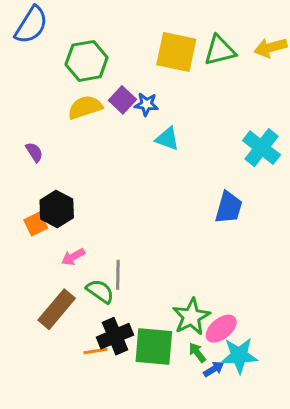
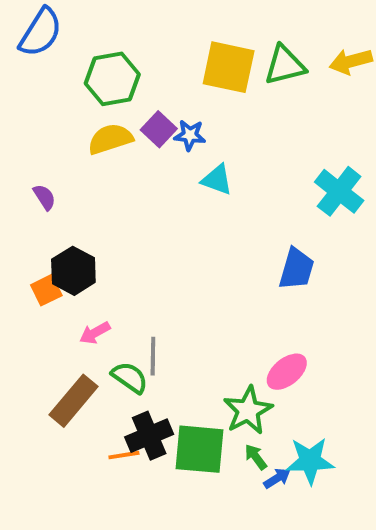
pink ellipse: (221, 329) -> (287, 372), moved

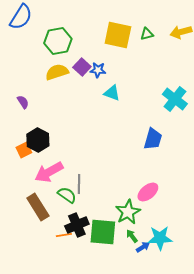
green triangle: (285, 65) -> (147, 34), size x0.6
pink arrow: (95, 333) -> (49, 172), size x1.8
brown rectangle: (73, 401) -> (38, 207), turned -72

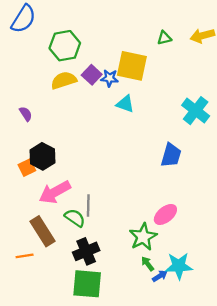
yellow square: (118, 35) -> (132, 66), moved
green square: (103, 232) -> (87, 284), moved
orange line: (64, 235) -> (25, 256), moved

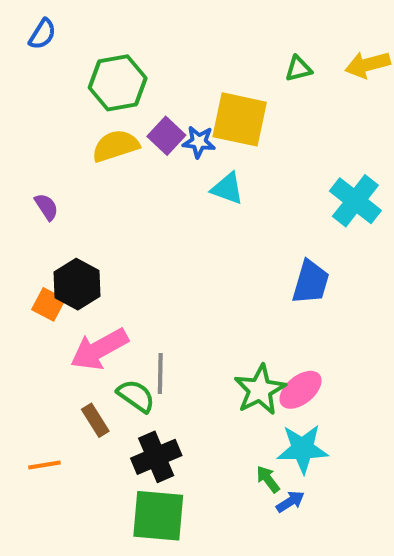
blue semicircle: (23, 19) -> (42, 34), size x0.6
orange square: (27, 168) -> (48, 304), turned -36
brown rectangle: (42, 231) -> (95, 420), moved, size x0.6
green star: (143, 237) -> (260, 390), moved
cyan star: (179, 266) -> (303, 449), moved

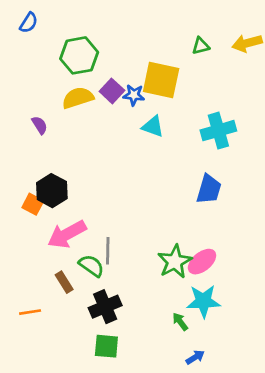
cyan cross: (355, 201) -> (218, 131), moved, turned 36
purple semicircle: (46, 207) -> (40, 125), moved
blue arrow: (290, 502) -> (195, 357), moved
green square: (158, 516) -> (106, 346), size x0.7

